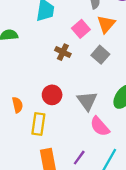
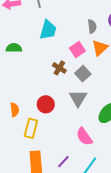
gray square: (100, 55) -> (83, 74), moved
gray triangle: (87, 101) -> (78, 98), moved

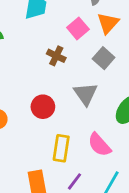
gray square: (83, 74) -> (104, 58), moved
yellow rectangle: (31, 128) -> (61, 148), moved

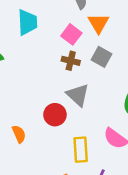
brown cross: (56, 56) -> (71, 61), moved
gray triangle: (86, 94) -> (78, 95), moved

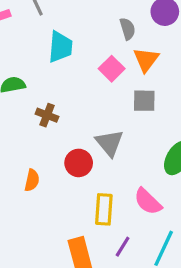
gray square: (102, 57) -> (144, 101), turned -36
brown cross: (71, 61) -> (47, 115), moved
orange semicircle: (19, 134) -> (32, 180), turned 30

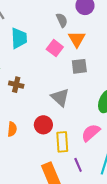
red circle: (79, 163) -> (43, 125), moved
pink semicircle: (148, 202) -> (91, 133), turned 102
purple line: (123, 247) -> (78, 165), turned -48

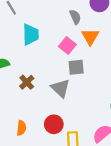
gray square: (79, 66) -> (76, 67), moved
brown cross: (16, 85) -> (27, 82), turned 32
gray triangle: (60, 97) -> (61, 88), moved

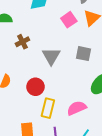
gray square: (76, 67) -> (83, 54), moved

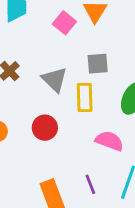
yellow rectangle: (48, 108) -> (85, 97), moved
pink semicircle: (77, 108) -> (109, 141), turned 60

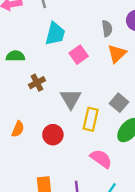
pink square: (64, 23) -> (79, 55), moved
gray square: (98, 64) -> (119, 103), moved, turned 30

